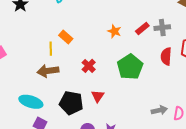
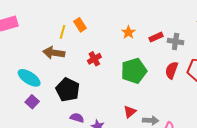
red triangle: (98, 96) -> (130, 112), moved

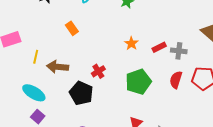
orange rectangle: (80, 25) -> (72, 28), moved
yellow line: (63, 32) -> (36, 57), moved
black pentagon: (68, 90) -> (81, 93), moved

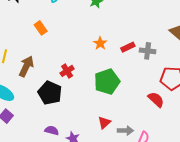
brown arrow: (58, 67) -> (26, 66), turned 110
red semicircle: (176, 80) -> (156, 99), moved, turned 114

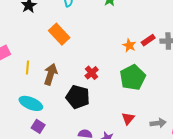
orange rectangle: (41, 28) -> (59, 34), size x1.5
orange star: (100, 43) -> (129, 45), moved
red triangle: (104, 123) -> (128, 118), moved

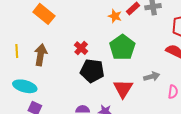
black pentagon: (78, 97) -> (92, 71), moved
red triangle: (128, 118) -> (123, 89), size x1.5
gray arrow: (158, 123) -> (152, 77), moved

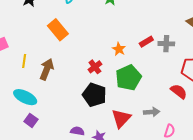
orange star: (115, 16) -> (119, 49), moved
red cross: (81, 48) -> (95, 67), moved

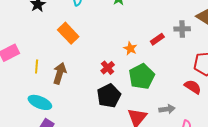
gray cross: (166, 44) -> (182, 29), moved
black pentagon: (94, 95) -> (109, 96), turned 30

